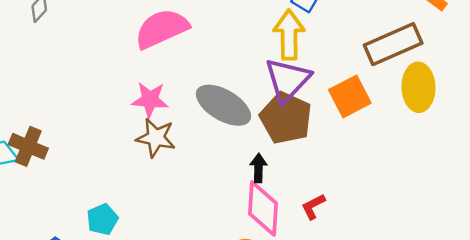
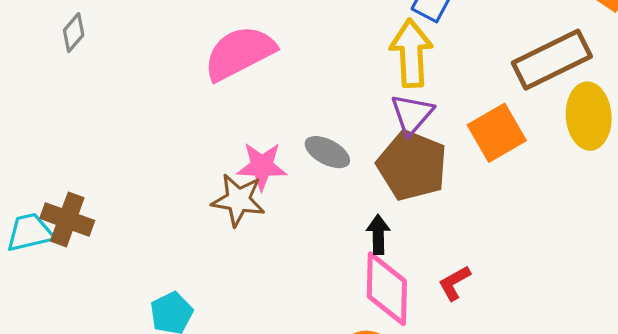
purple triangle: (287, 80) -> (412, 114), size x0.7
pink star: (150, 100) -> (262, 166), moved
gray ellipse: (223, 105) -> (327, 152), size x0.6

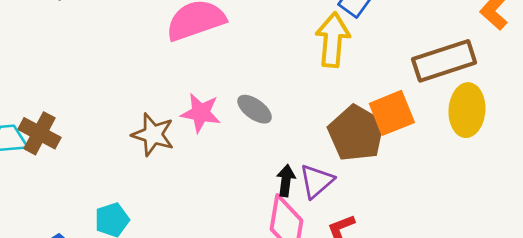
purple triangle: (412, 114) -> (316, 181), moved
brown pentagon: (412, 166) -> (356, 133), moved
brown star: (238, 200) -> (153, 135), moved

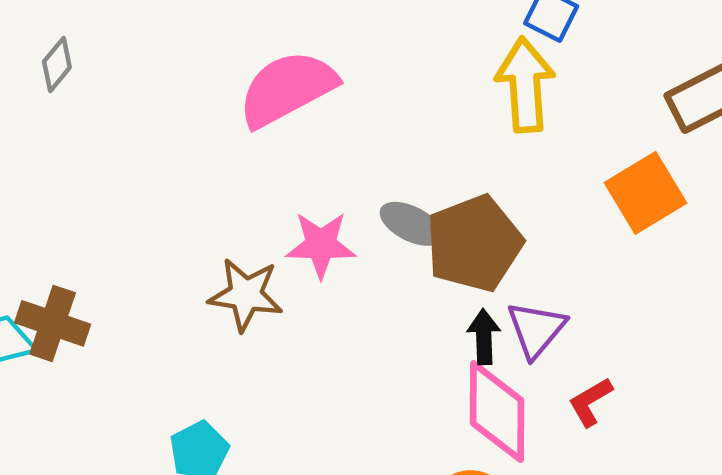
brown pentagon: (356, 133) -> (474, 243), moved, turned 30

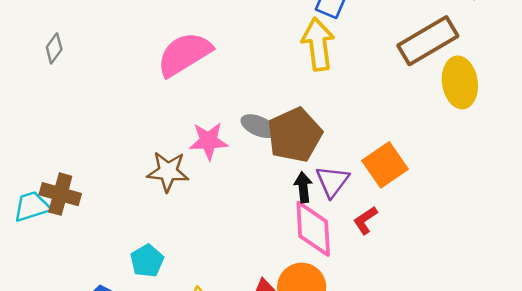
orange square: (646, 193) -> (385, 165), moved

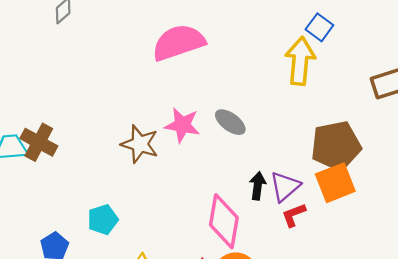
brown pentagon: (295, 135) -> (336, 146), moved
red L-shape: (365, 220) -> (294, 215), moved
pink diamond: (313, 229) -> (224, 221), moved

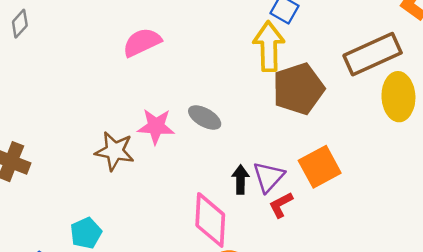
pink semicircle: (179, 42) -> (142, 42), size x0.7
brown pentagon: (336, 146) -> (298, 89), moved

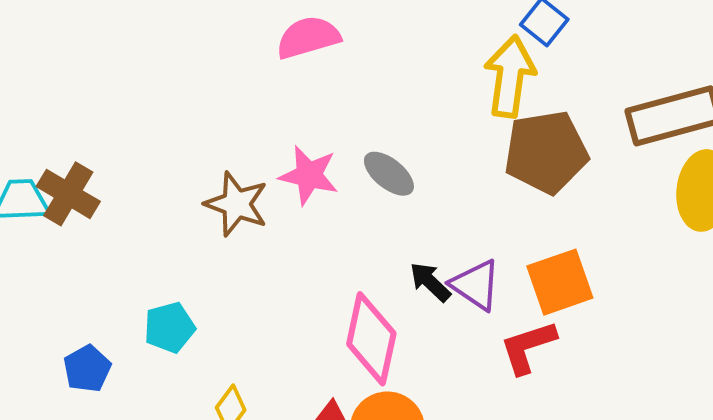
purple triangle: (268, 177) -> (476, 285), turned -48
black arrow: (240, 179) -> (430, 282), turned -56
red L-shape: (281, 205) -> (528, 347), moved, size x1.4

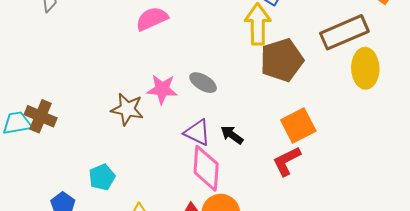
purple triangle: (476, 285) -> (197, 132), moved

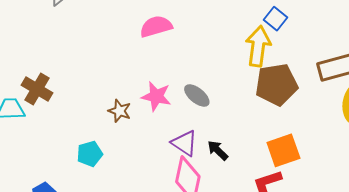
brown star: (127, 109) -> (120, 111), size x0.7
brown cross: (41, 116) -> (37, 89), moved
cyan pentagon: (102, 177) -> (90, 154), moved

